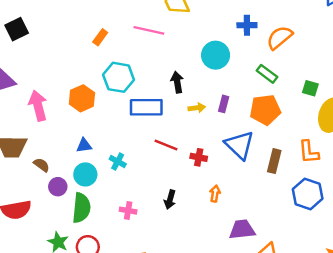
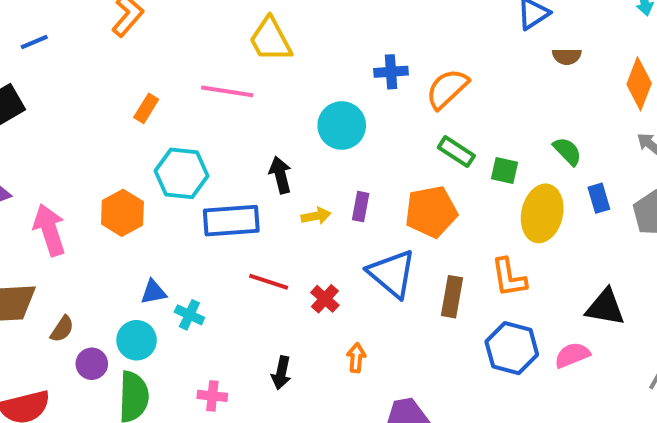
green rectangle: (267, 74) -> (456, 152), moved
blue triangle: (84, 145) -> (153, 292), moved
red cross: (199, 157) -> (325, 299), turned 35
brown semicircle: (42, 165) -> (62, 329), turned 91

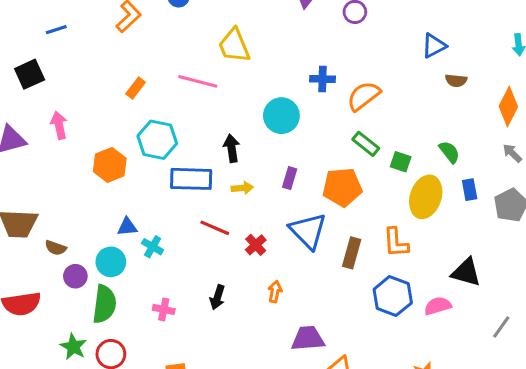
yellow arrow: (316, 216) -> (242, 188), moved
pink arrow: (49, 230) -> (59, 125), moved, size x0.7
brown semicircle: (62, 329) -> (56, 248), turned 70

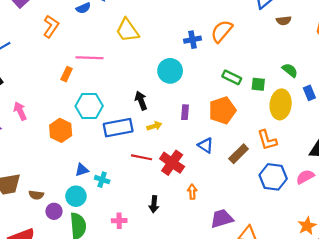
pink line: (198, 81) -> (90, 58), moved
orange semicircle: (364, 96) -> (222, 31), moved
blue triangle: (308, 231) -> (206, 145), size x0.6
red cross: (256, 245) -> (172, 163), size x1.6
brown rectangle: (352, 253) -> (239, 154), turned 42

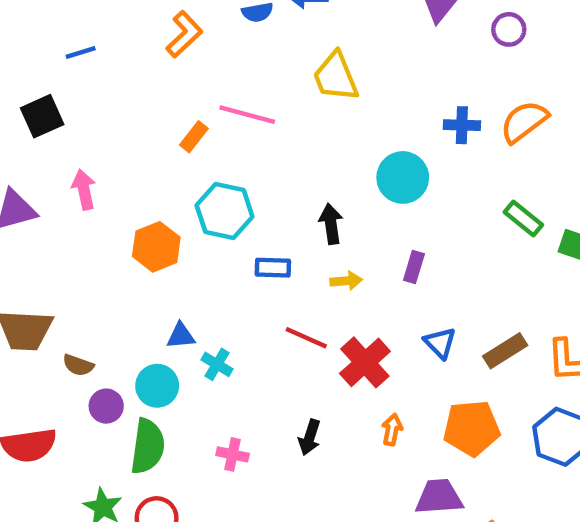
orange pentagon: (222, 110) -> (472, 428), moved
blue rectangle: (118, 128) -> (273, 268), size x0.6
brown rectangle: (239, 154) -> (505, 351), moved

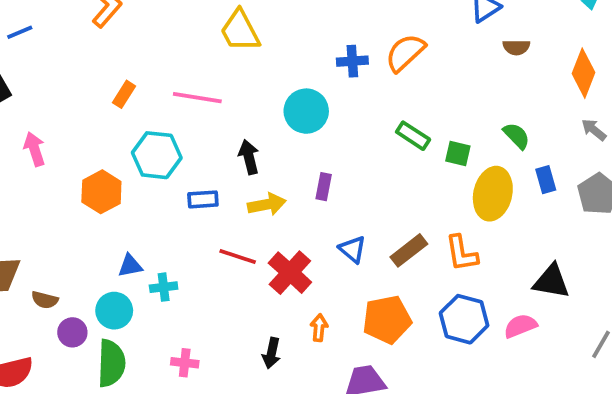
pink line: (247, 115) -> (197, 98), moved
yellow arrow: (346, 281) -> (267, 204), size x1.4
cyan cross: (217, 364) -> (164, 287), turned -32
black arrow: (310, 437) -> (271, 353), moved

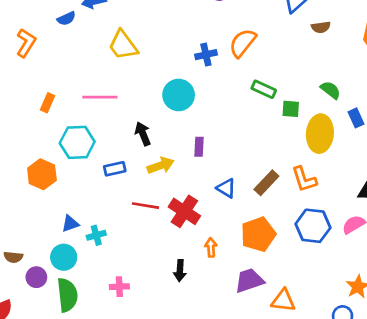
green rectangle: (413, 136) -> (264, 89), moved

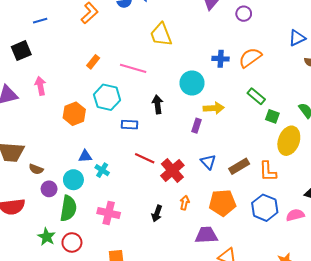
yellow arrow: (161, 165) -> (214, 108), moved
cyan cross: (96, 235) -> (102, 170), turned 32
pink cross: (119, 287) -> (109, 213), size x1.5

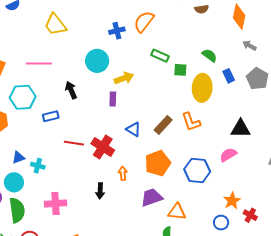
blue hexagon: (265, 208) -> (197, 170), moved

